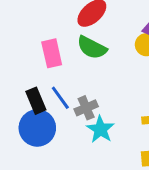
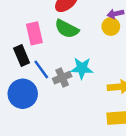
black rectangle: (36, 101) -> (22, 55), moved
cyan star: (100, 129) -> (82, 68), moved, turned -30

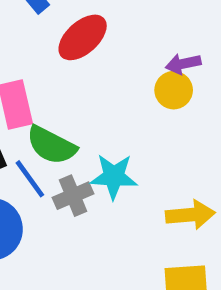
green semicircle: (67, 29) -> (51, 145), moved

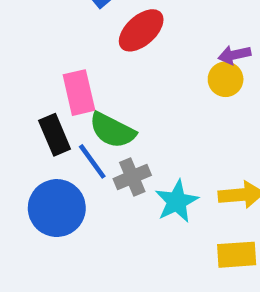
cyan star: (114, 176) -> (177, 201), moved, turned -30

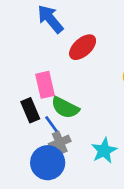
gray cross: (132, 177) -> (60, 143), moved
blue circle: (57, 208) -> (48, 163), moved

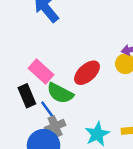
red ellipse: (83, 47) -> (87, 73), moved
pink rectangle: (45, 85) -> (41, 71), turned -35

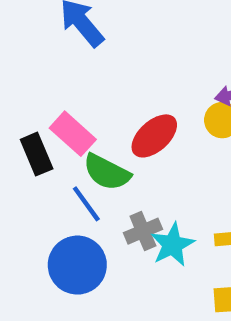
black rectangle: (27, 96) -> (37, 154), moved
gray cross: (55, 126) -> (143, 231), moved

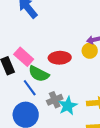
red ellipse: (154, 136) -> (60, 58), turned 40

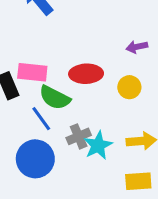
yellow circle: (90, 51) -> (129, 87), moved
pink rectangle: (24, 57) -> (32, 72), turned -36

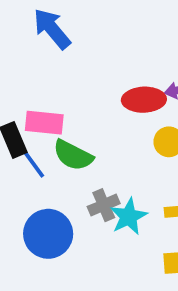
red ellipse: (86, 74) -> (144, 100), moved
blue line: (41, 119) -> (33, 163), moved

